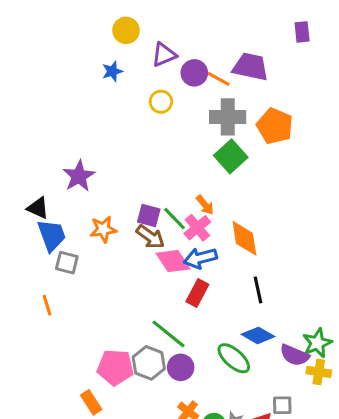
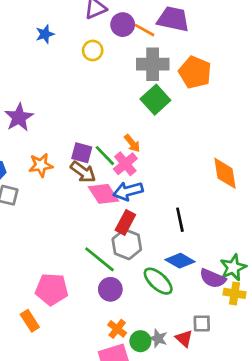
blue star: (112, 71) -> (45, 34), moved
orange diamond: (244, 238) -> (225, 173), moved
gray hexagon: (149, 363) -> (127, 244), moved

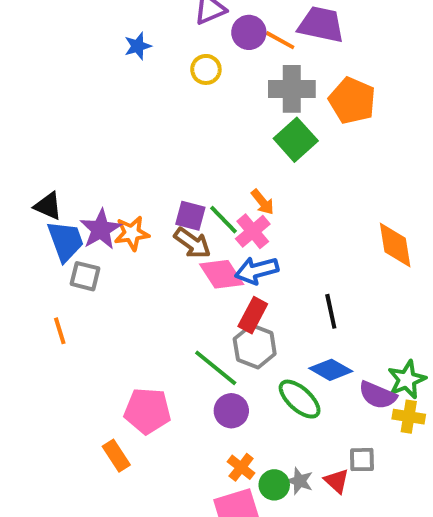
purple star: (19, 117) -> (101, 229), moved

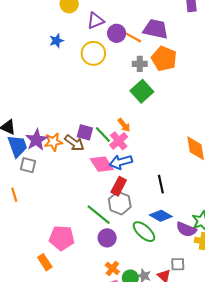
yellow circle: (206, 69) -> (93, 53), size x1.5
gray cross: (292, 89) -> (140, 64), size x0.6
orange pentagon: (352, 101) -> (164, 59), moved
brown arrow: (192, 243) -> (74, 143), moved

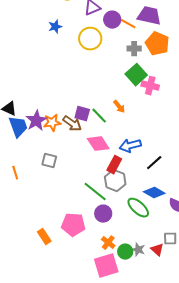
pink cross: (119, 141) -> (150, 86), moved, turned -36
blue arrow: (121, 162) -> (130, 146), moved
gray square: (28, 165) -> (49, 161), moved
black line: (161, 184) -> (154, 163), turned 60
pink pentagon: (62, 238) -> (73, 225), moved

